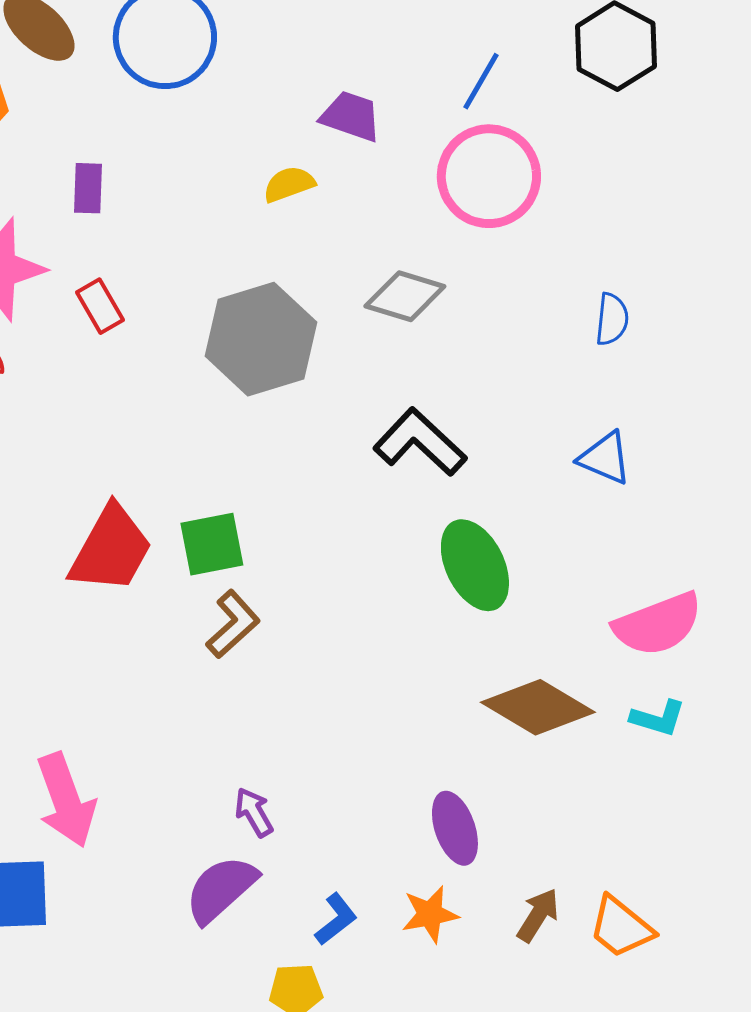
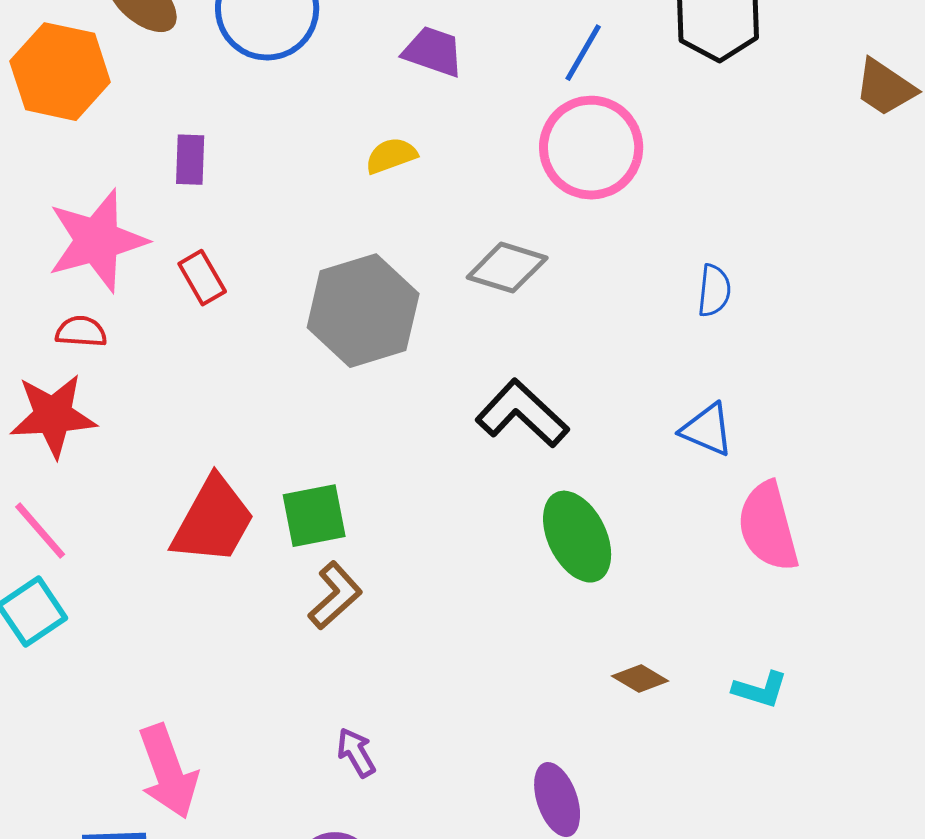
purple trapezoid: (351, 116) -> (433, 52), moved
pink semicircle: (658, 624) -> (768, 527), moved, turned 96
brown diamond: (538, 707) -> (640, 679), size x0.5
purple arrow: (254, 812) -> (356, 753), moved

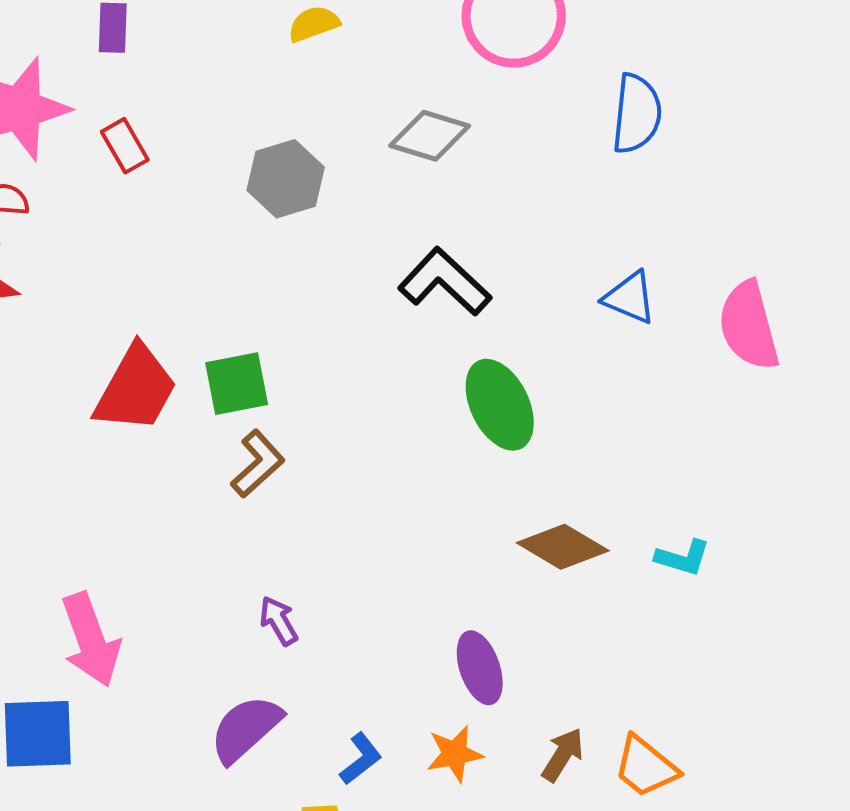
blue semicircle: (714, 291) -> (637, 114), moved, size x1.5
gray hexagon: (363, 311) -> (286, 179), size x0.7
pink semicircle: (768, 527) -> (749, 326), moved
brown diamond: (640, 679) -> (563, 547), size x1.6

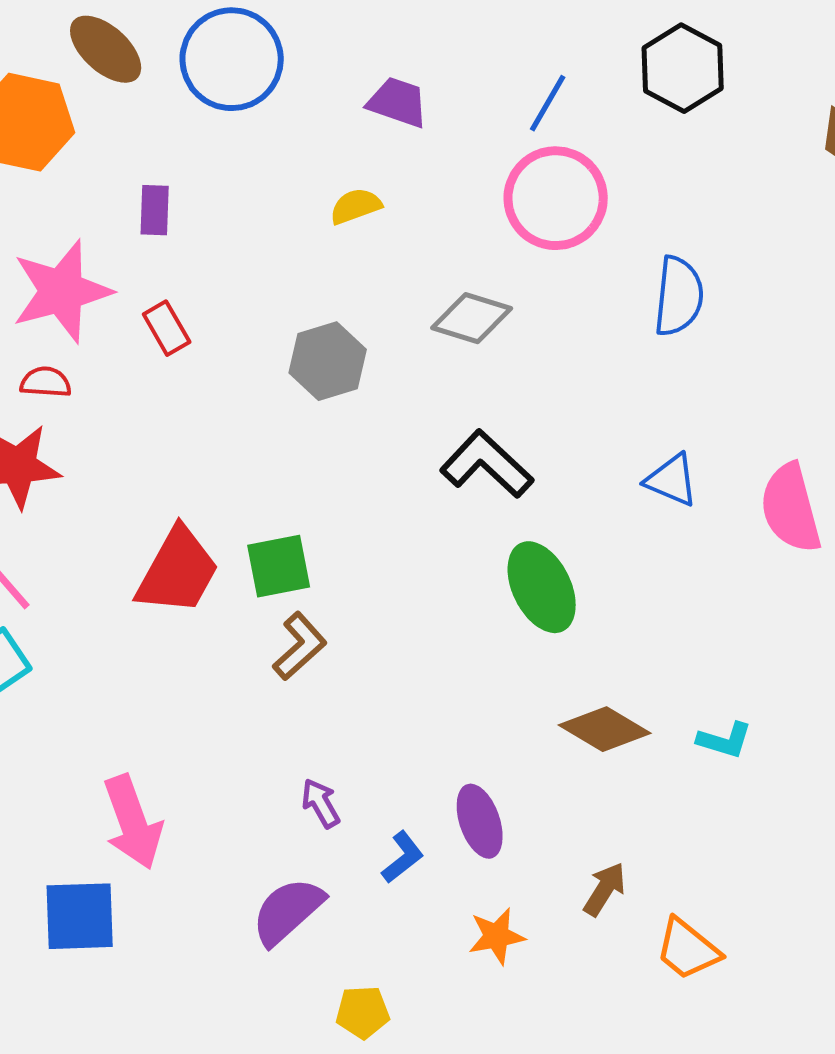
purple ellipse: (480, 668) -> (480, 821), moved
brown arrow: (563, 755) -> (605, 889), moved
blue L-shape: (361, 759) -> (403, 857), moved

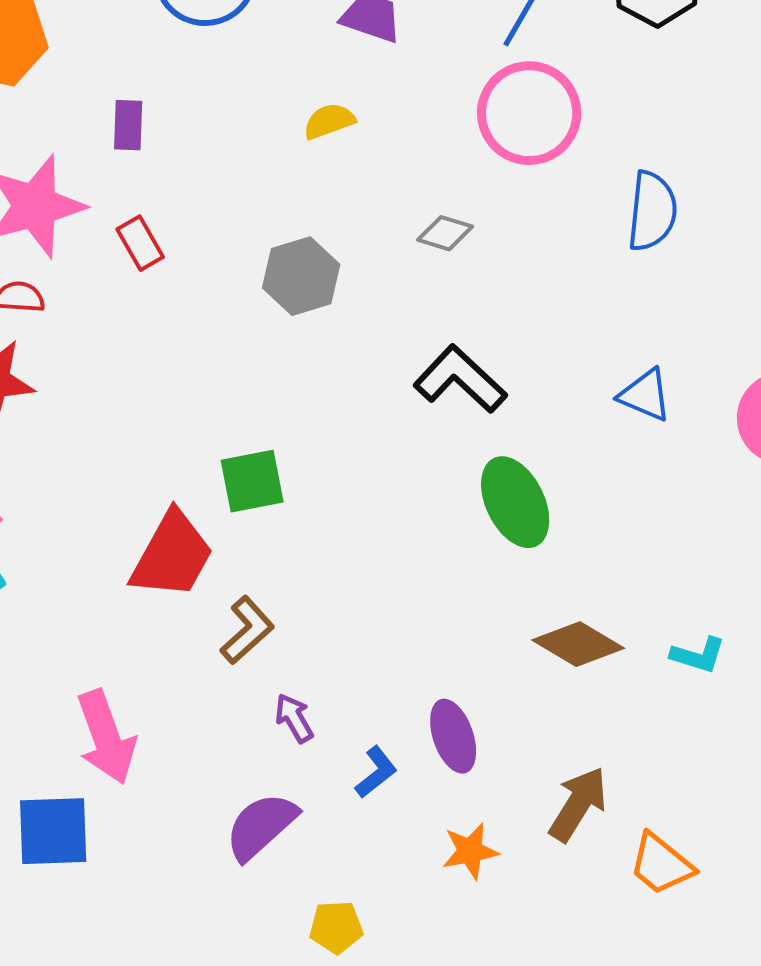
gray diamond: (472, 318) -> (445, 233), size x0.7
red trapezoid: (178, 571) -> (172, 555), moved
brown L-shape: (300, 646) -> (247, 630), moved
brown arrow: (605, 889) -> (578, 804), size x1.4

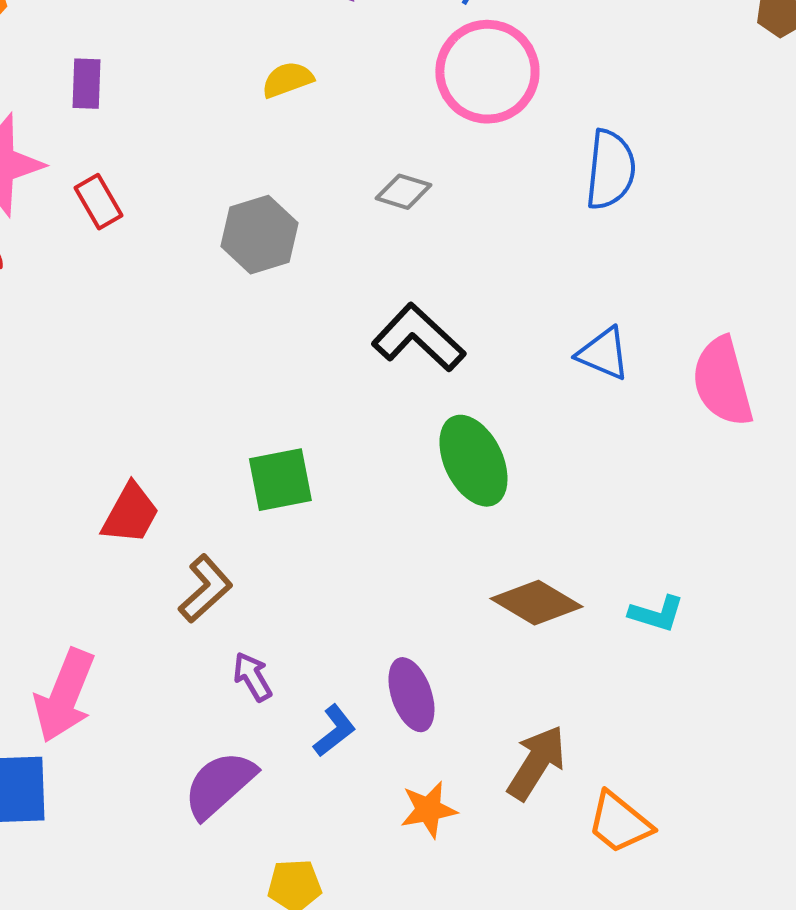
green square: (252, 481) -> (280, 480), moved
red trapezoid: (172, 555) -> (130, 514), size x0.7
pink arrow: (106, 737) -> (64, 696), turned 42

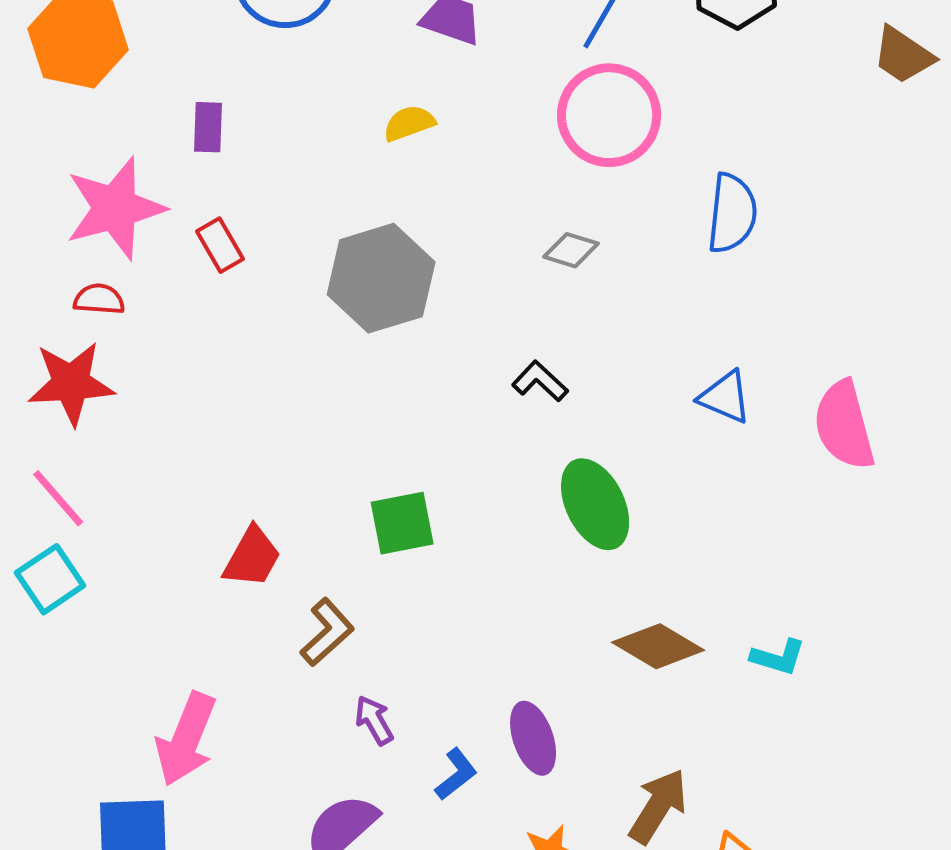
gray diamond: (403, 192) -> (571, 250), moved
gray hexagon: (259, 235) -> (381, 278), size x1.4
black L-shape: (418, 338) -> (540, 381), size x0.6

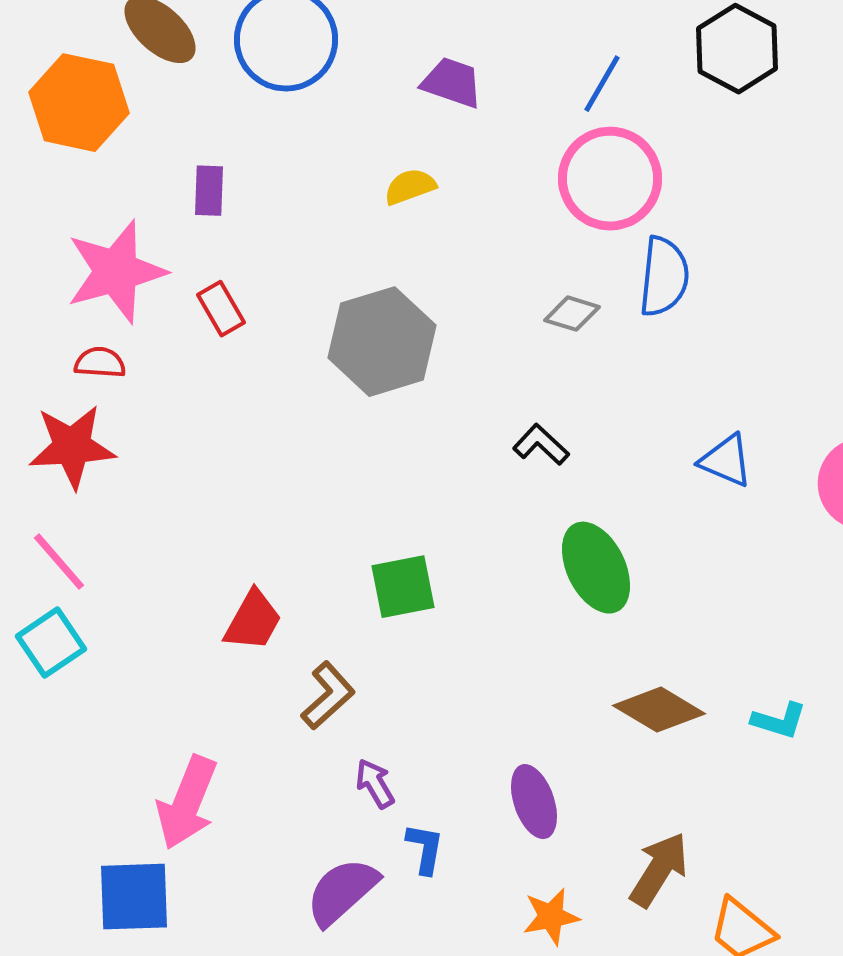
blue semicircle: (732, 213) -> (664, 277), moved
blue L-shape: (456, 774) -> (425, 849), moved, turned -42

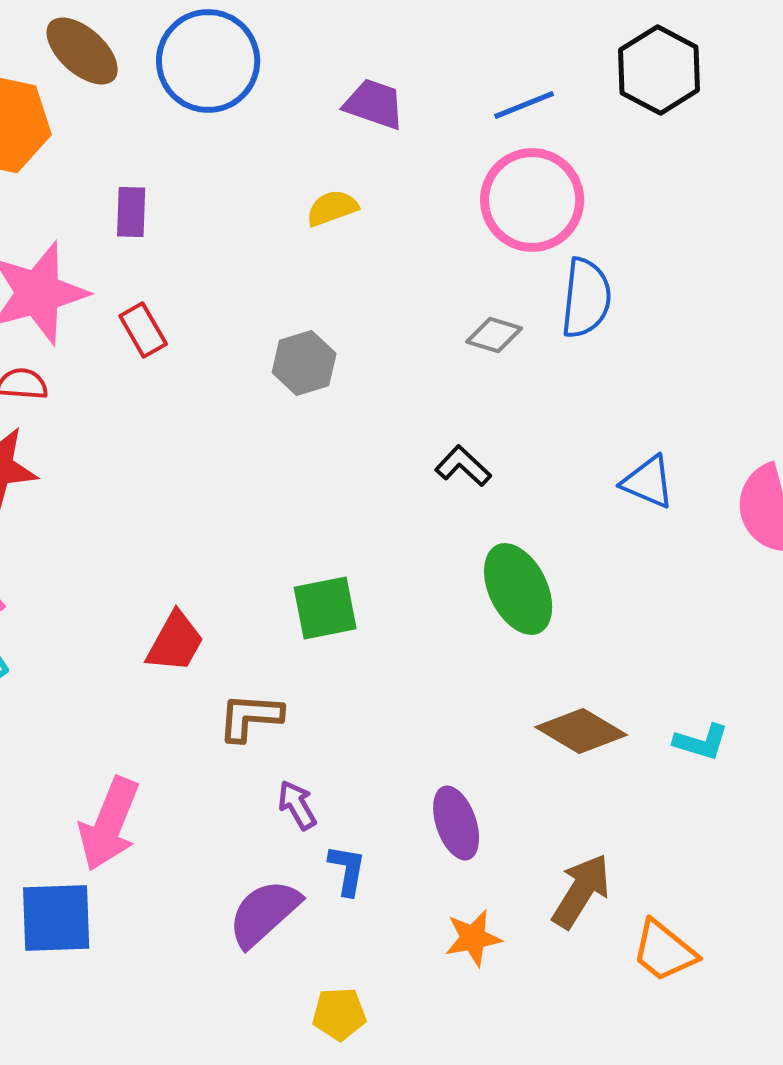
blue line: (602, 84) -> (524, 105), turned 38
gray hexagon: (382, 342) -> (304, 363), size x0.6
brown L-shape: (328, 696) -> (250, 717), turned -134

